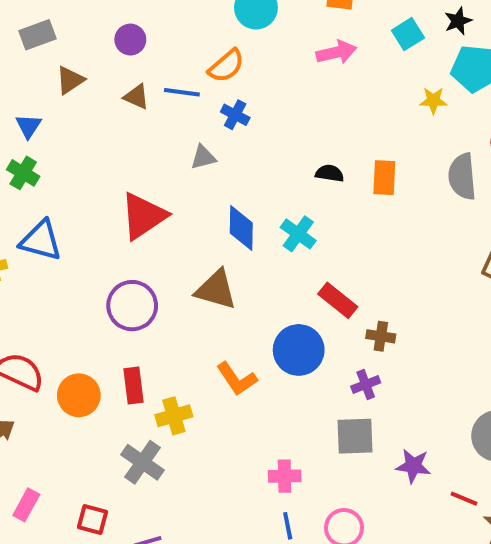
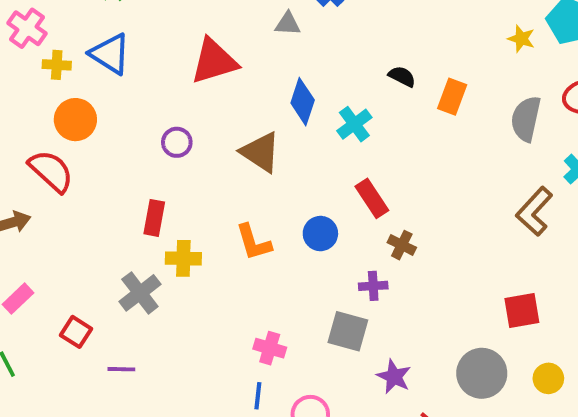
purple circle: (132, 306) -> (177, 142), size x0.6
blue circle: (299, 350) -> (320, 234), size x0.7
orange circle: (79, 395) -> (75, 120), moved

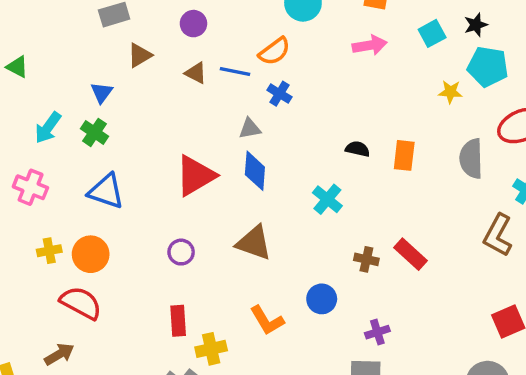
yellow cross: (57, 65) -> (49, 251), moved
blue diamond: (303, 102) -> (255, 171), moved
red rectangle: (372, 198) -> (410, 254), moved
brown cross: (402, 245) -> (366, 259), moved

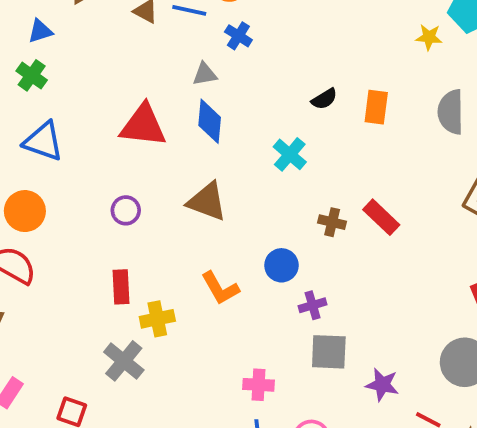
blue triangle: (102, 93) -> (40, 31), turned 35
black semicircle: (358, 149) -> (324, 99), turned 135
red triangle: (195, 176) -> (143, 126), turned 36
purple cross: (377, 332) -> (313, 305), moved

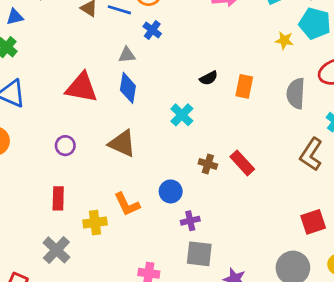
yellow cross: (157, 319) -> (95, 223), moved

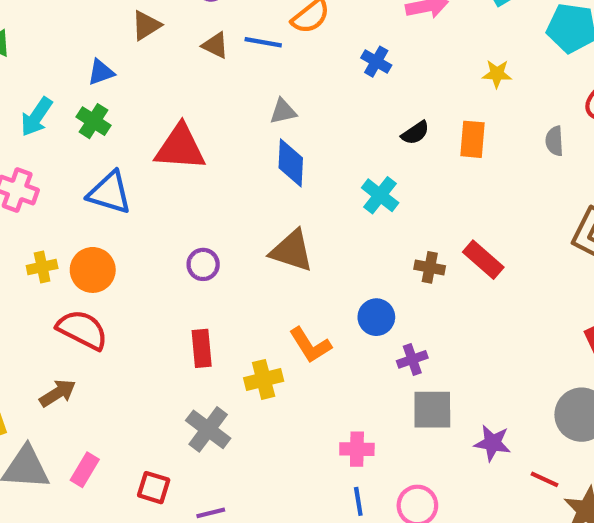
blue cross: (152, 30) -> (376, 62), moved
yellow star: (284, 40) -> (497, 74), moved
red triangle: (82, 88) -> (180, 147), moved
gray semicircle: (296, 93) -> (554, 141), size x0.6

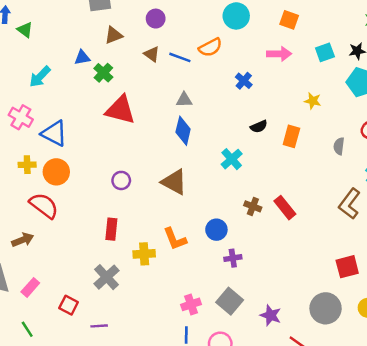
green cross: (94, 121) -> (103, 73), moved
blue triangle: (110, 193) -> (54, 133), moved
gray square: (432, 410) -> (230, 301), moved, turned 30
pink cross: (357, 449) -> (191, 304), turned -30

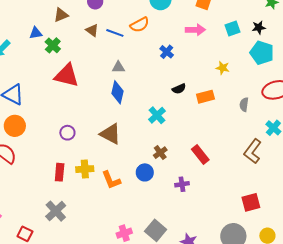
orange rectangle: (291, 136) -> (205, 97), turned 60
brown cross: (253, 206) -> (160, 153), moved, turned 32
yellow cross: (144, 254) -> (85, 169), moved
purple cross: (233, 258) -> (182, 184), moved

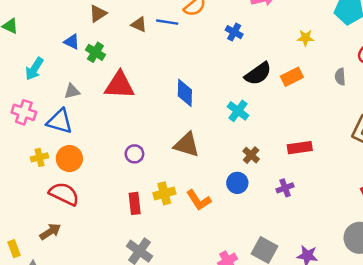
blue triangle: (36, 33) -> (72, 42), turned 48
gray triangle: (118, 67) -> (72, 91), moved
black semicircle: (179, 89) -> (258, 74), size x1.6
red rectangle: (200, 154) -> (300, 148), turned -48

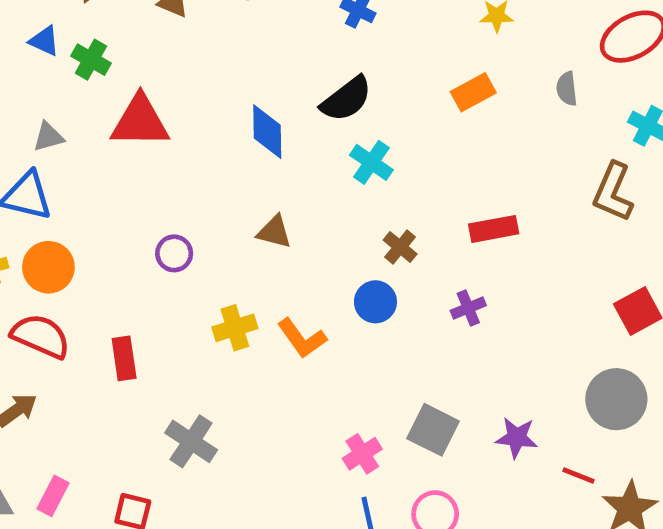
black semicircle: (258, 74) -> (346, 99), moved
brown triangle: (187, 145) -> (274, 232), size x0.7
red rectangle: (135, 203) -> (124, 358), moved

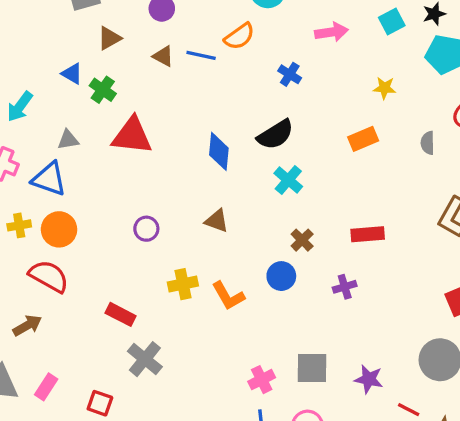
red rectangle: (124, 358) -> (121, 314), moved, turned -60
gray square: (433, 430) -> (312, 368), turned -32

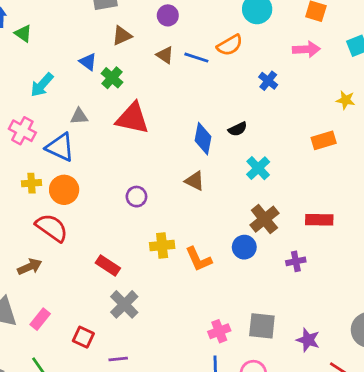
black semicircle: (275, 135) -> (238, 129), moved, size x0.6
brown triangle: (217, 221) -> (195, 181), moved
brown cross: (302, 240) -> (264, 219), size x1.5

